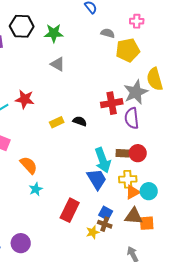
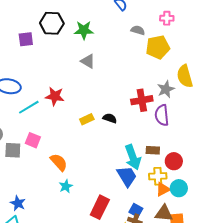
gray star: (136, 92) -> (166, 89), size x0.7
red circle: (138, 153) -> (174, 161), moved

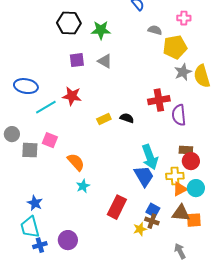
purple square: (26, 39) -> (77, 60), moved
gray star: (166, 89) -> (183, 72), moved
brown rectangle: (153, 150) -> (186, 150), moved

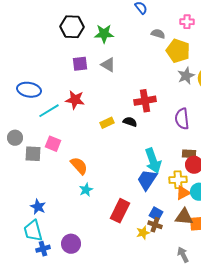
yellow pentagon: (175, 47) -> (178, 51), turned 30
red cross: (159, 100) -> (145, 101), moved
blue trapezoid: (144, 176) -> (147, 180), turned -115

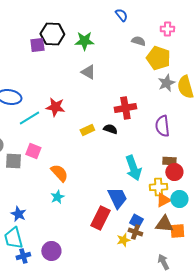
purple square: (80, 64) -> (37, 45), moved
blue trapezoid: (147, 180) -> (117, 198), moved, turned 120
cyan star: (86, 190) -> (57, 197), moved

